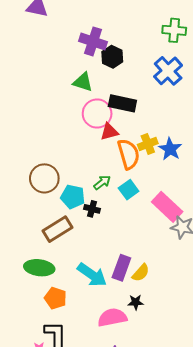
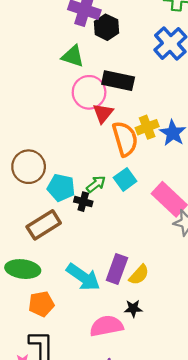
red triangle: (109, 132) -> (103, 113), turned -36
green arrow: (102, 182) -> (96, 184), moved
orange pentagon: (55, 298) -> (41, 304), turned -30

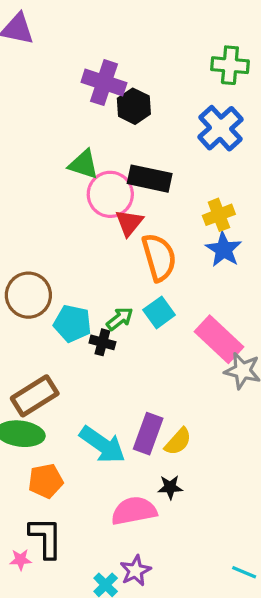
green triangle: (73, 56) -> (84, 164), moved
yellow cross: (147, 127) -> (219, 215), moved
brown rectangle: (44, 225) -> (35, 396), moved

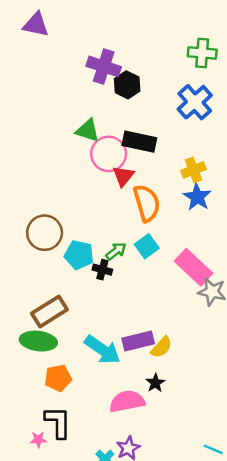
purple rectangle: (148, 434) -> (138, 341), turned 56
black star: (170, 487) -> (155, 383), turned -30

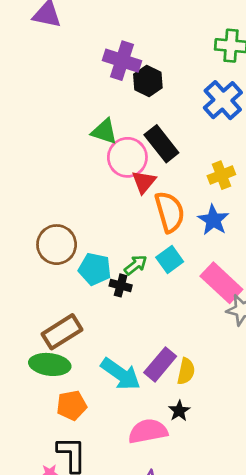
black rectangle: (139, 142) -> (161, 144), turned 40
blue star: (197, 197) -> (213, 220), moved
purple rectangle: (138, 341) -> (160, 364), turned -36
yellow semicircle: (162, 347) -> (186, 371), turned -30

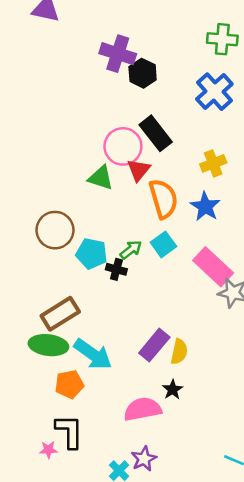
green triangle: (104, 131) -> (101, 178), moved
cyan arrow: (121, 374) -> (93, 354), moved

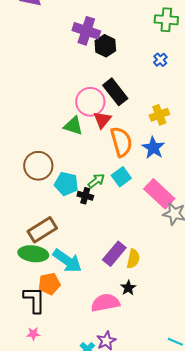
blue cross: (214, 92) -> (160, 60), size x0.5
black L-shape: (69, 431) -> (34, 300), moved

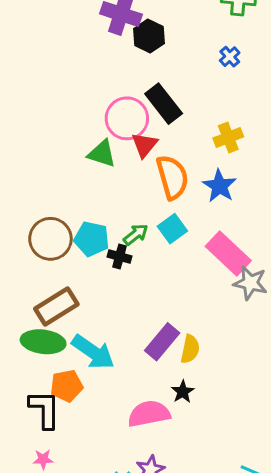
brown circle: (38, 166) -> (50, 239), moved

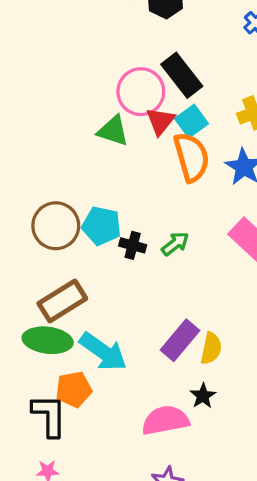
cyan square: (172, 229) -> (192, 121), moved
green arrow: (136, 234) -> (175, 244), moved

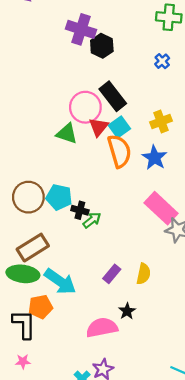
green arrow: (175, 244) -> (92, 220), moved
purple rectangle: (180, 340) -> (112, 274), size x0.7
yellow semicircle: (211, 348) -> (144, 274), moved

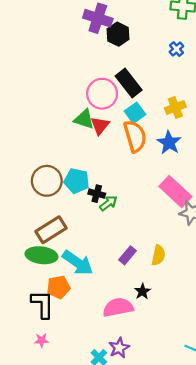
red triangle: (99, 127) -> (100, 126), moved

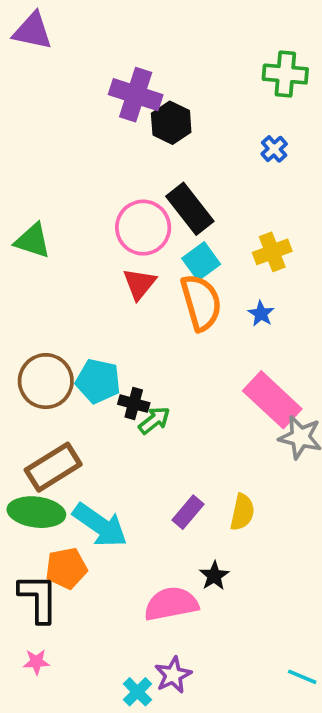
green triangle: (84, 119) -> (33, 241), moved
blue star: (169, 143) -> (261, 314), size x0.6

